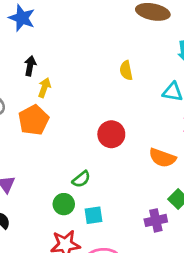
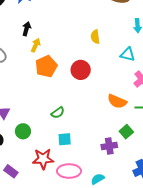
orange pentagon: (34, 120) -> (46, 66), moved
red circle: (111, 134) -> (81, 70), moved
green circle: (64, 204) -> (23, 131), moved

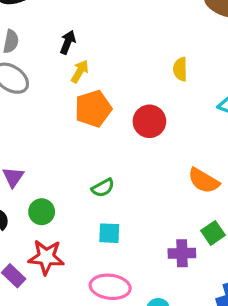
red star: (43, 159) -> (46, 257), moved

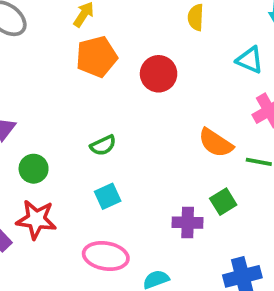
cyan square: (109, 233) -> (108, 196), turned -30

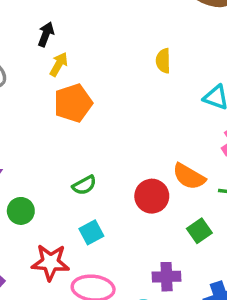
red circle: (159, 74) -> (152, 196), moved
red star: (36, 219) -> (50, 262), moved
purple cross: (188, 223) -> (167, 277), moved

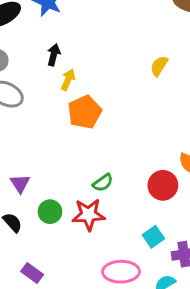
yellow semicircle: (163, 61) -> (159, 66), turned 40
cyan square: (91, 232) -> (153, 237), moved
red star: (50, 262) -> (89, 215), moved

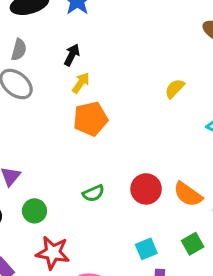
red circle: (163, 185) -> (146, 189), moved
red star: (89, 215) -> (53, 253), moved
cyan square: (153, 237) -> (146, 249), moved

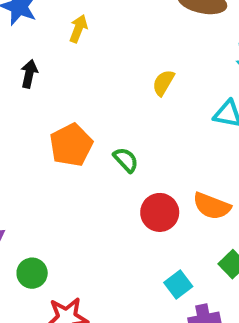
yellow arrow: (81, 83) -> (78, 29), moved
green semicircle: (93, 193) -> (126, 160), moved, turned -95

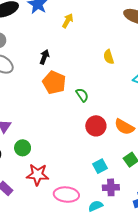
black arrow: (29, 74) -> (44, 57), moved
yellow semicircle: (163, 83) -> (109, 57), turned -56
orange pentagon: (71, 145) -> (54, 82), turned -30

